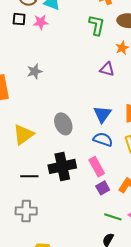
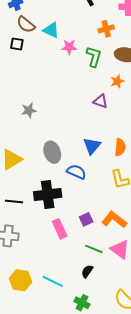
pink star: (41, 22) -> (69, 47), moved
gray star: (35, 71) -> (29, 110), moved
blue semicircle: (103, 139) -> (76, 172), moved
pink rectangle: (97, 167) -> (60, 229), moved

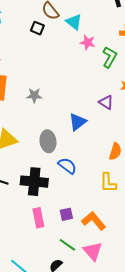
blue triangle: (92, 146) -> (78, 122), moved

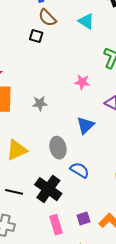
cyan triangle: (74, 22) -> (86, 21), moved
pink star: (88, 42) -> (82, 82), moved
black cross: (34, 182) -> (48, 189), turned 36

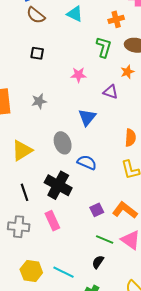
black square: (36, 36) -> (37, 53), moved
black line: (14, 192) -> (25, 192), turned 66
pink rectangle: (56, 225) -> (52, 221), moved

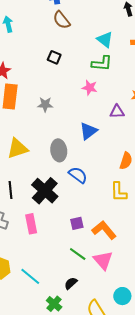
cyan triangle: (75, 14) -> (105, 40), moved
green L-shape: (104, 47) -> (102, 63), moved, turned 65
purple triangle: (111, 92) -> (117, 112), turned -35
black semicircle: (98, 262) -> (71, 283), moved

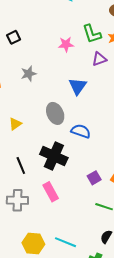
black square: (54, 57) -> (14, 37), moved, turned -32
green L-shape: (102, 63) -> (92, 34), moved, turned 85
yellow triangle: (17, 148) -> (15, 124), size x0.6

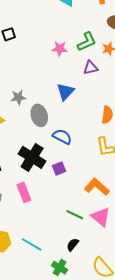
green L-shape: (92, 34) -> (87, 42), turned -105
gray star: (29, 74) -> (18, 97), moved
purple square: (94, 178) -> (59, 169), moved

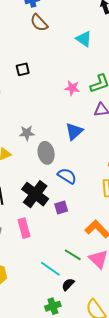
cyan line: (32, 244) -> (50, 269), moved
green cross: (59, 268) -> (53, 306), turned 35

